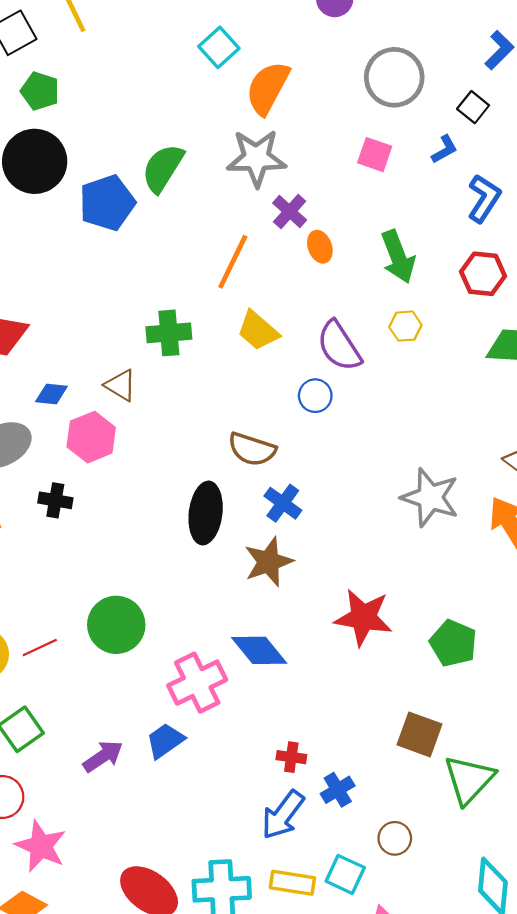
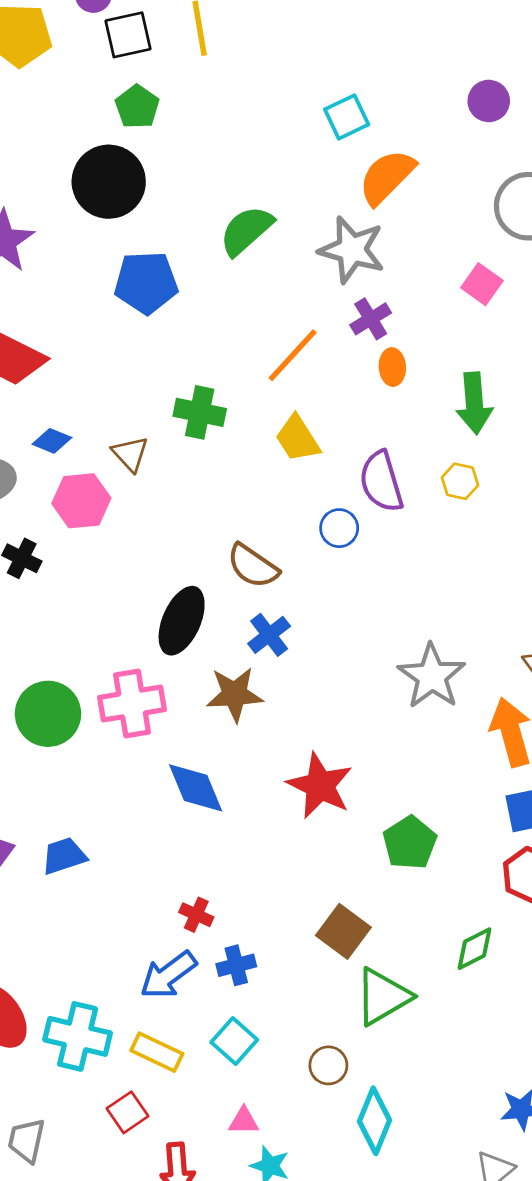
blue pentagon: (107, 203) -> (146, 283), moved
pink cross: (197, 683) -> (132, 704), moved
brown circle: (395, 838) -> (328, 1065), moved
cyan square: (345, 874) -> (234, 1041), moved

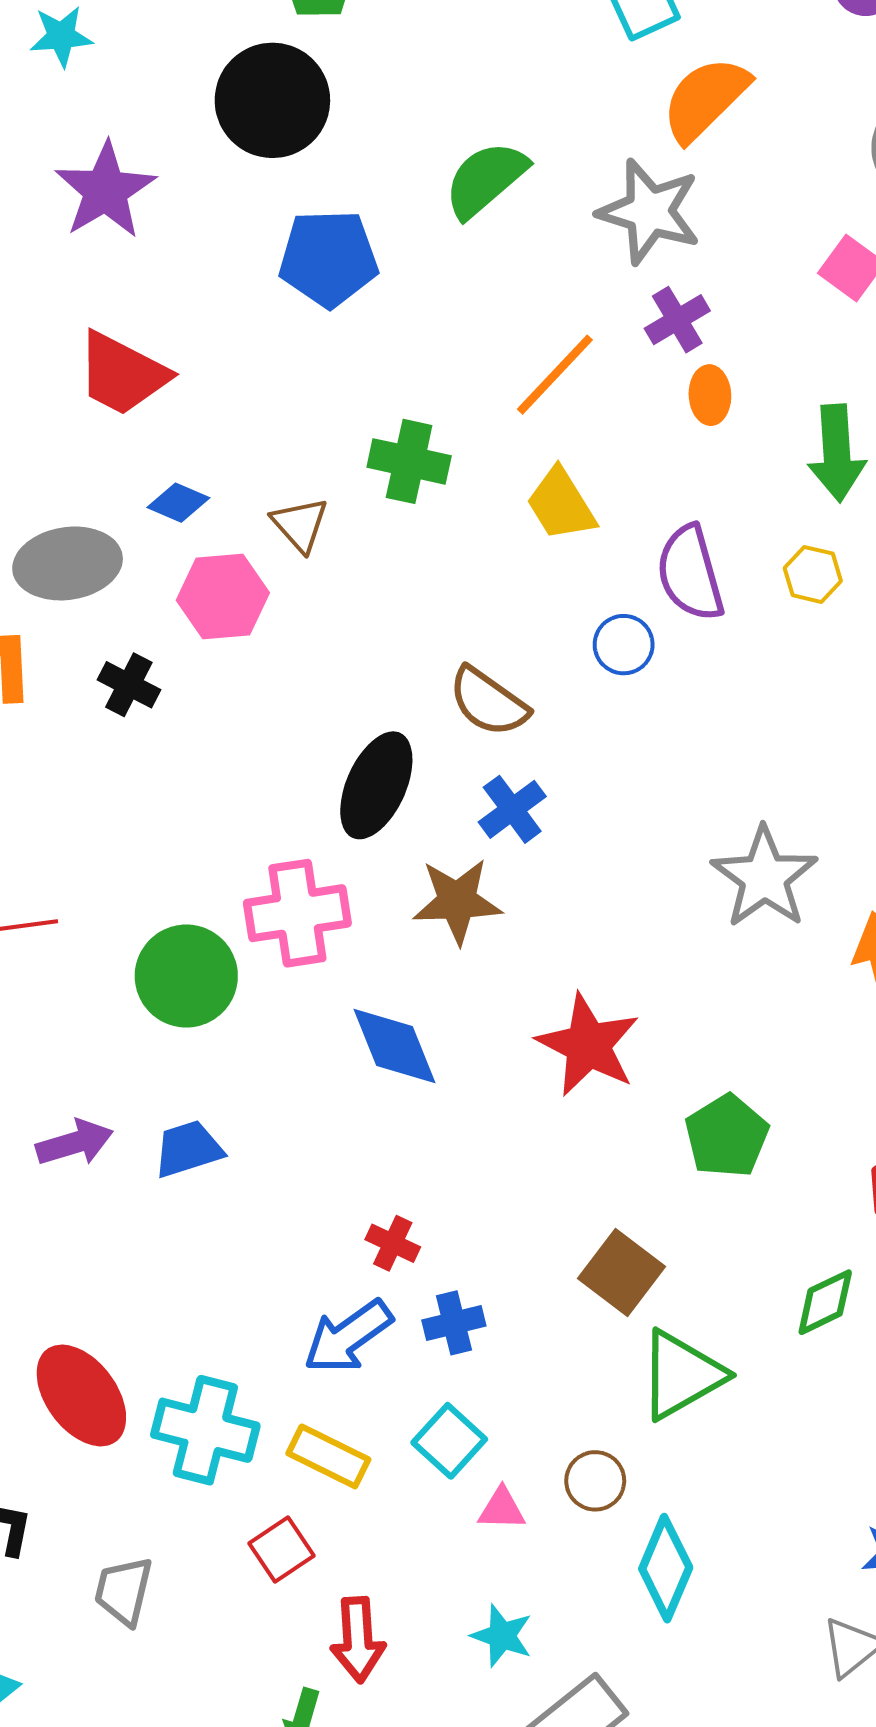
green circle: (48, 714) -> (186, 976), moved
pink triangle: (244, 1121) -> (502, 1509), moved

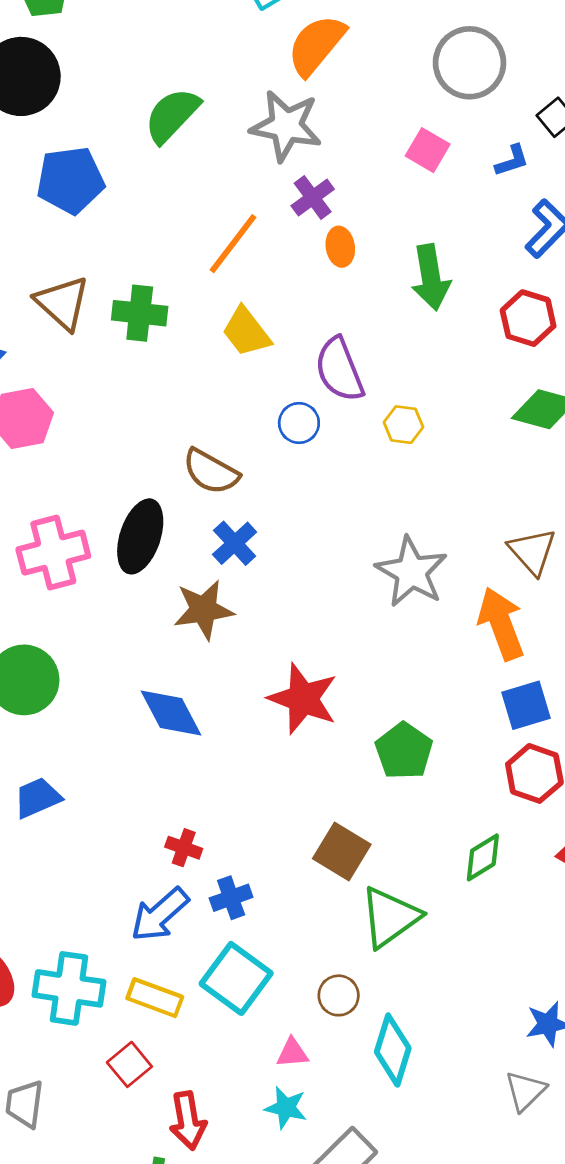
brown triangle: (300, 525) -> (62, 303), moved, size x1.4
yellow hexagon: (813, 574) -> (403, 425), moved
pink cross: (297, 913) -> (53, 553), moved
cyan square: (449, 1441) -> (236, 978), size x1.4
pink triangle: (502, 1509) -> (292, 1053), moved

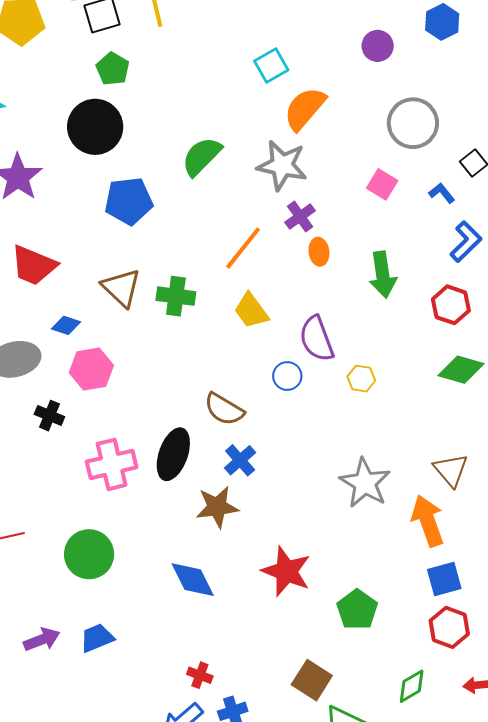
blue L-shape: (512, 161) -> (442, 193), turned -112

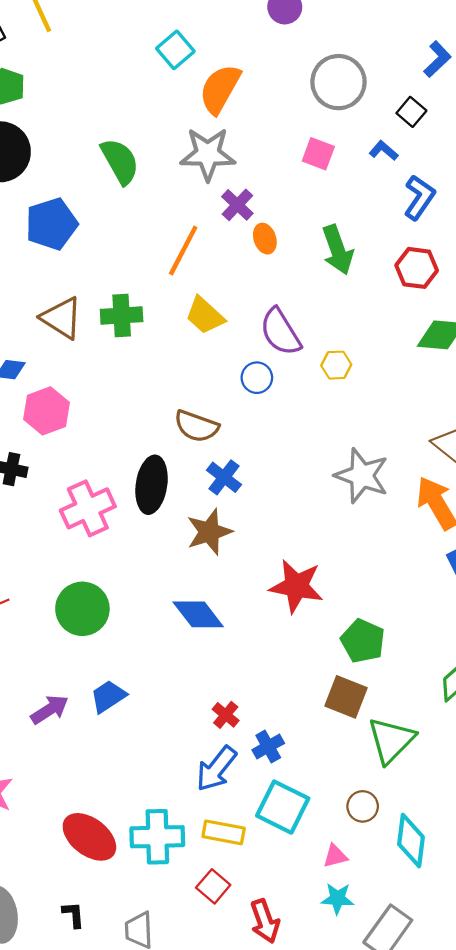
green semicircle: (202, 156) -> (120, 161), turned 117
green pentagon: (357, 610) -> (363, 641), moved
red cross: (200, 675) -> (226, 715), turned 30

